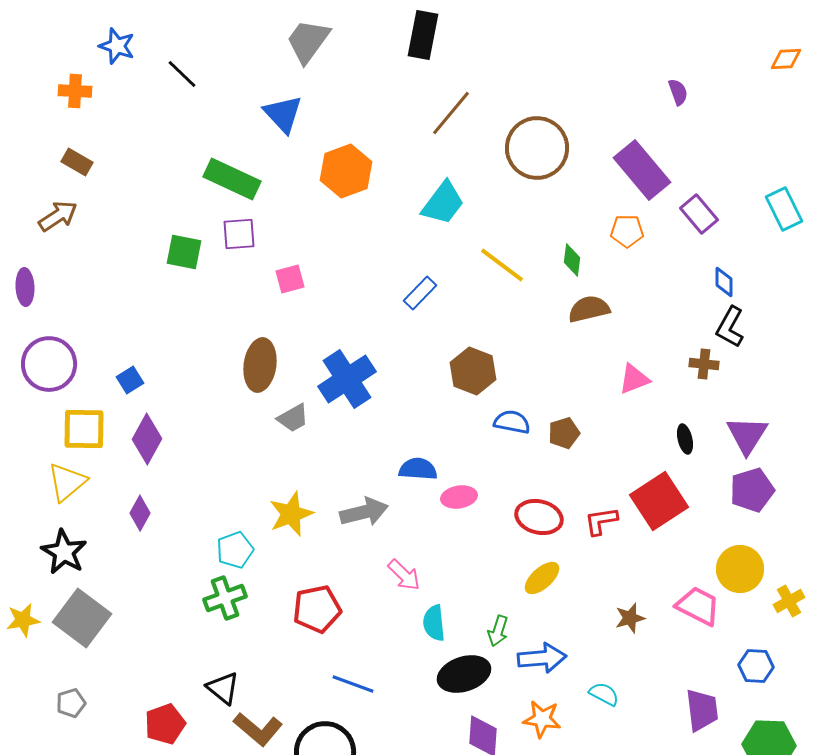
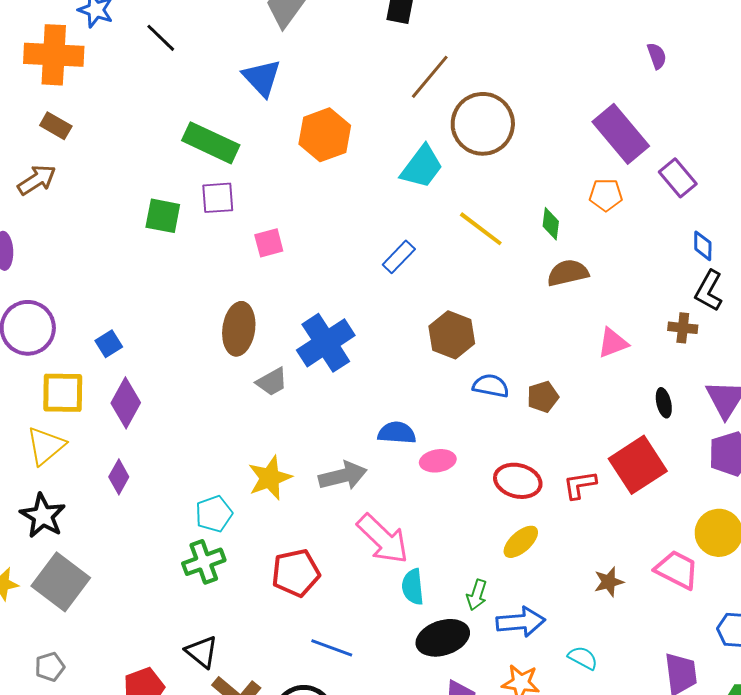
orange cross: (75, 91) -> (54, 55), size x1.8
brown circle: (537, 148) -> (483, 124), moved
pink arrow: (404, 575) -> (383, 539), size x1.6

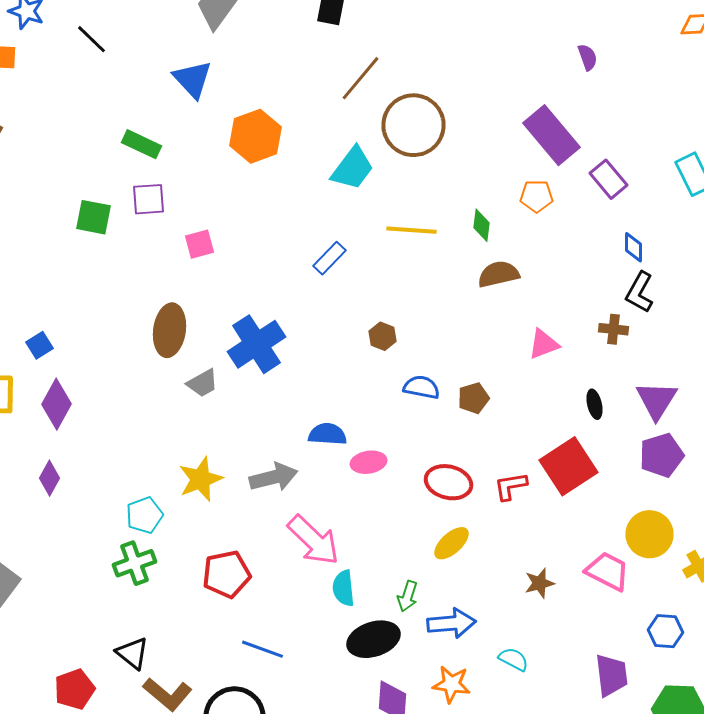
green rectangle: (211, 143) -> (142, 144), size x0.7
yellow line: (481, 229) -> (412, 230), turned -33
brown hexagon: (452, 335) -> (382, 336), size x0.6

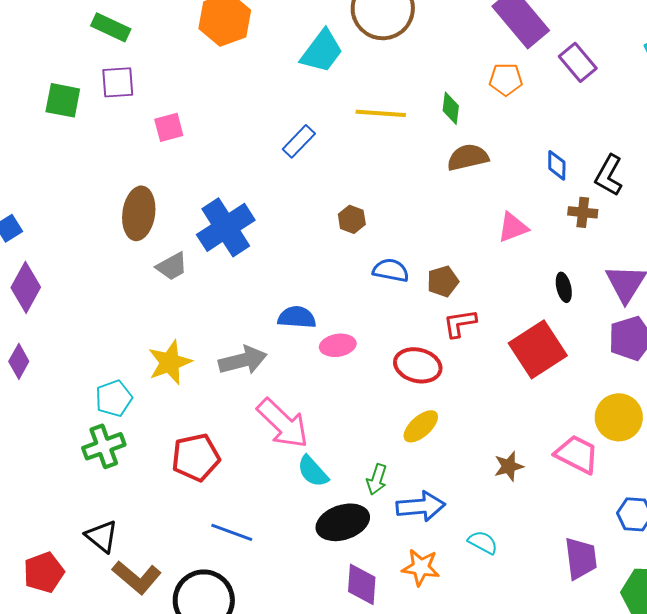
blue diamond: (634, 247) -> (557, 165), moved
red L-shape: (510, 486) -> (460, 323), moved
cyan semicircle: (344, 588) -> (313, 471), turned -36

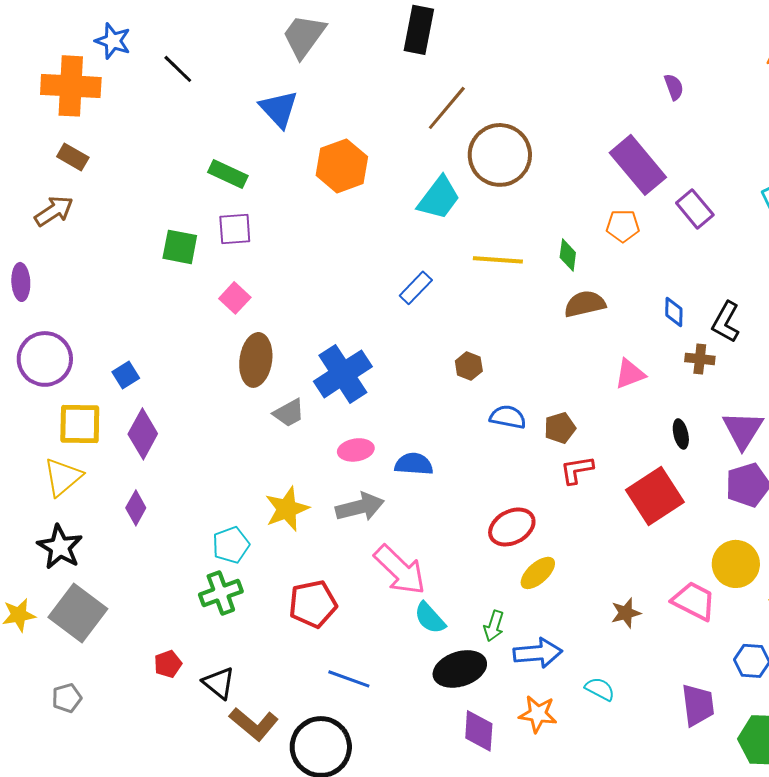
pink square: (169, 127) -> (235, 298), moved, turned -32
pink ellipse: (338, 345) -> (356, 450), moved
red ellipse: (418, 365) -> (512, 527), moved, turned -42
red pentagon: (44, 572) -> (168, 664), moved, size x0.7

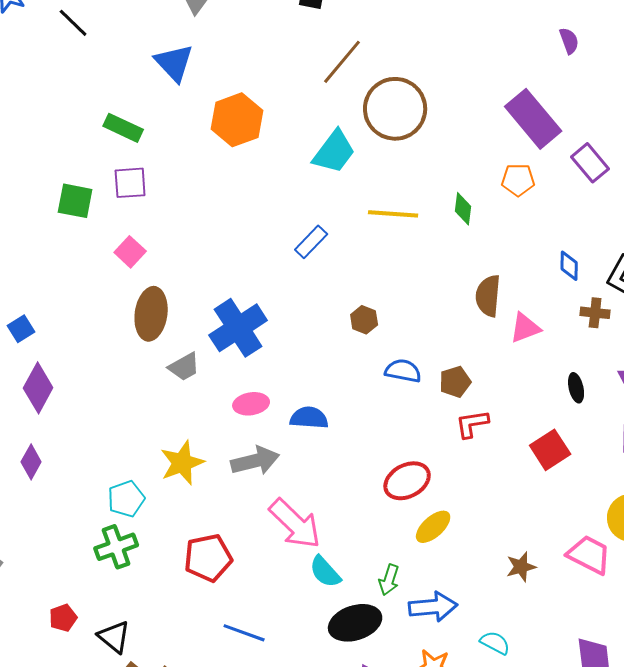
brown semicircle: (585, 304) -> (488, 296), moved, turned -72
red square: (655, 496) -> (550, 450), size x0.7

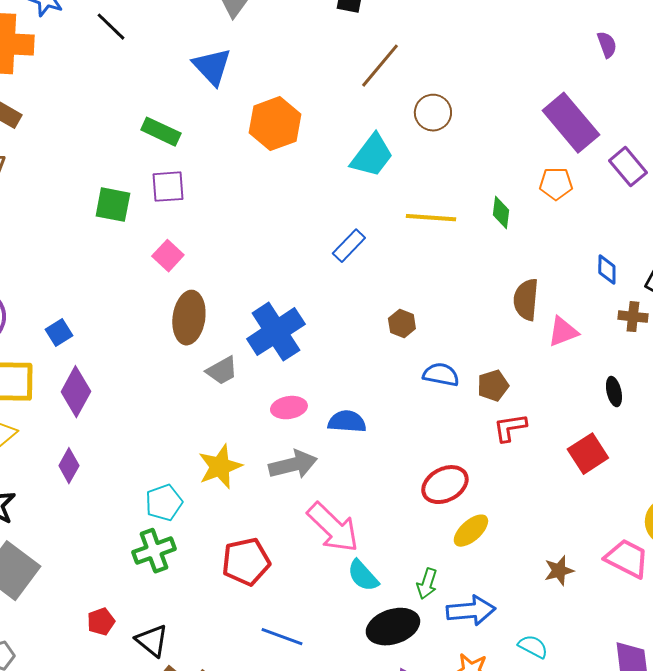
brown circle: (395, 109) -> (433, 113), size x0.6

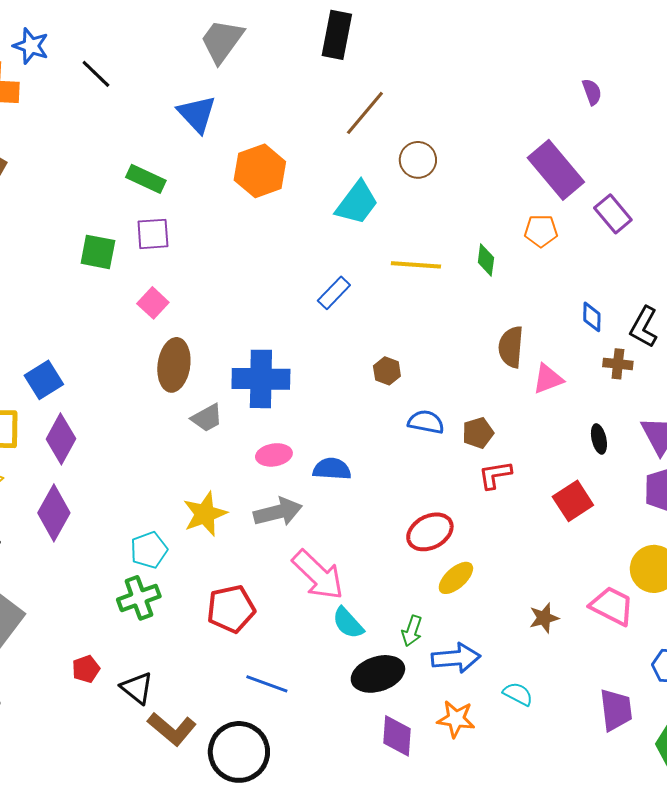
blue cross: (276, 332) -> (261, 379), turned 34
blue square: (59, 333) -> (44, 380), size x1.4
purple diamond: (69, 466) -> (54, 513), size x1.6

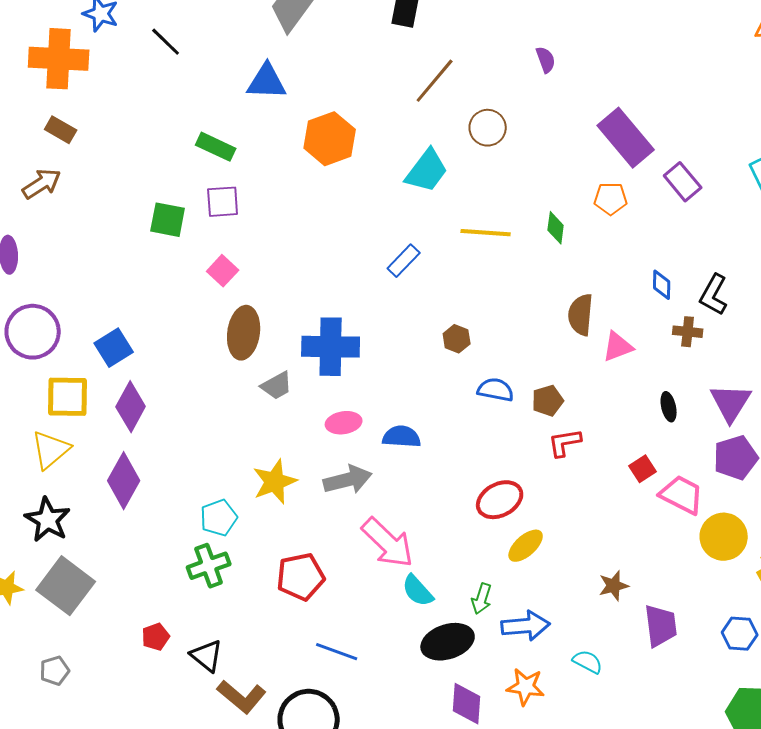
purple semicircle: (592, 92) -> (546, 60), moved
blue triangle: (197, 114) -> (267, 82), turned -45
red square: (573, 501) -> (643, 469), size x0.7
pink trapezoid: (612, 606) -> (682, 495), moved
purple trapezoid: (616, 710) -> (661, 626), moved

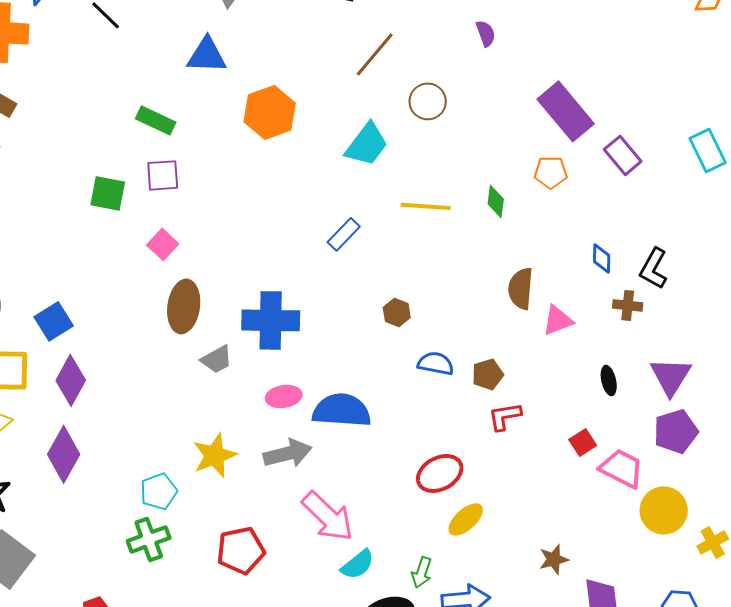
blue semicircle: (402, 437) -> (342, 410), size x1.5
cyan semicircle: (418, 591) -> (358, 564), turned -87

